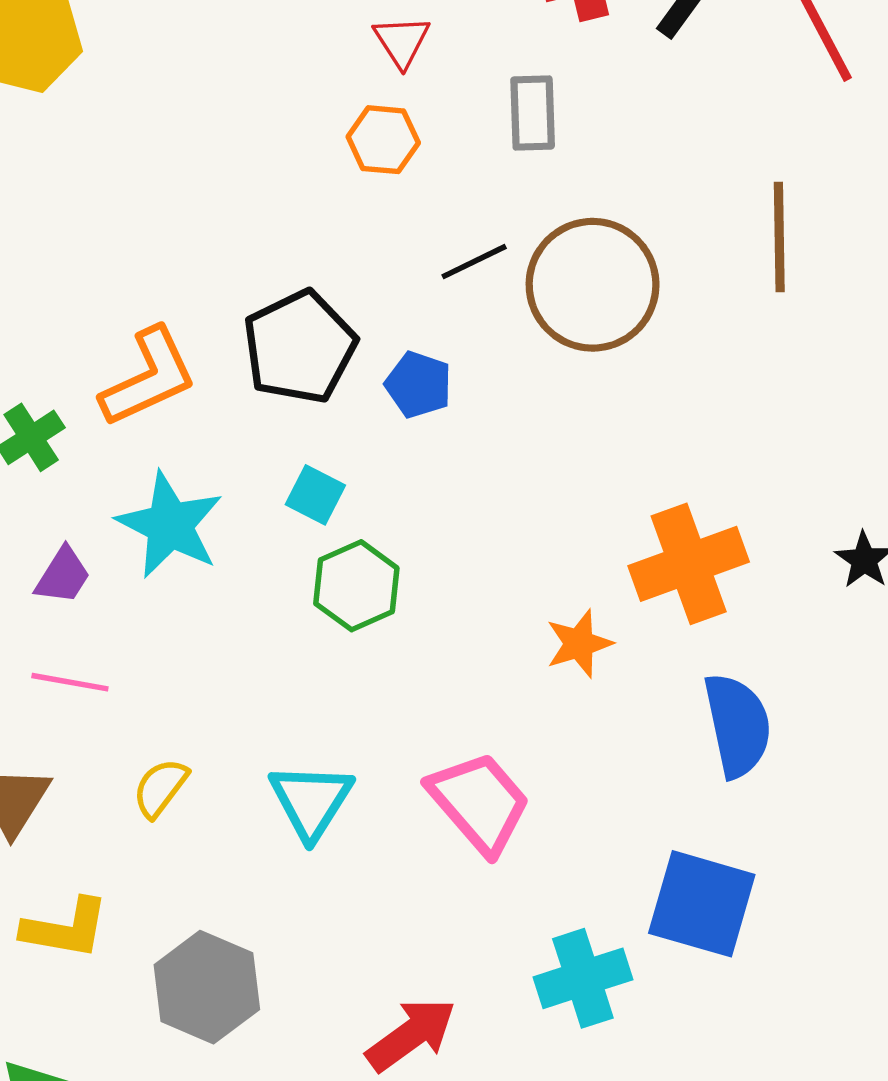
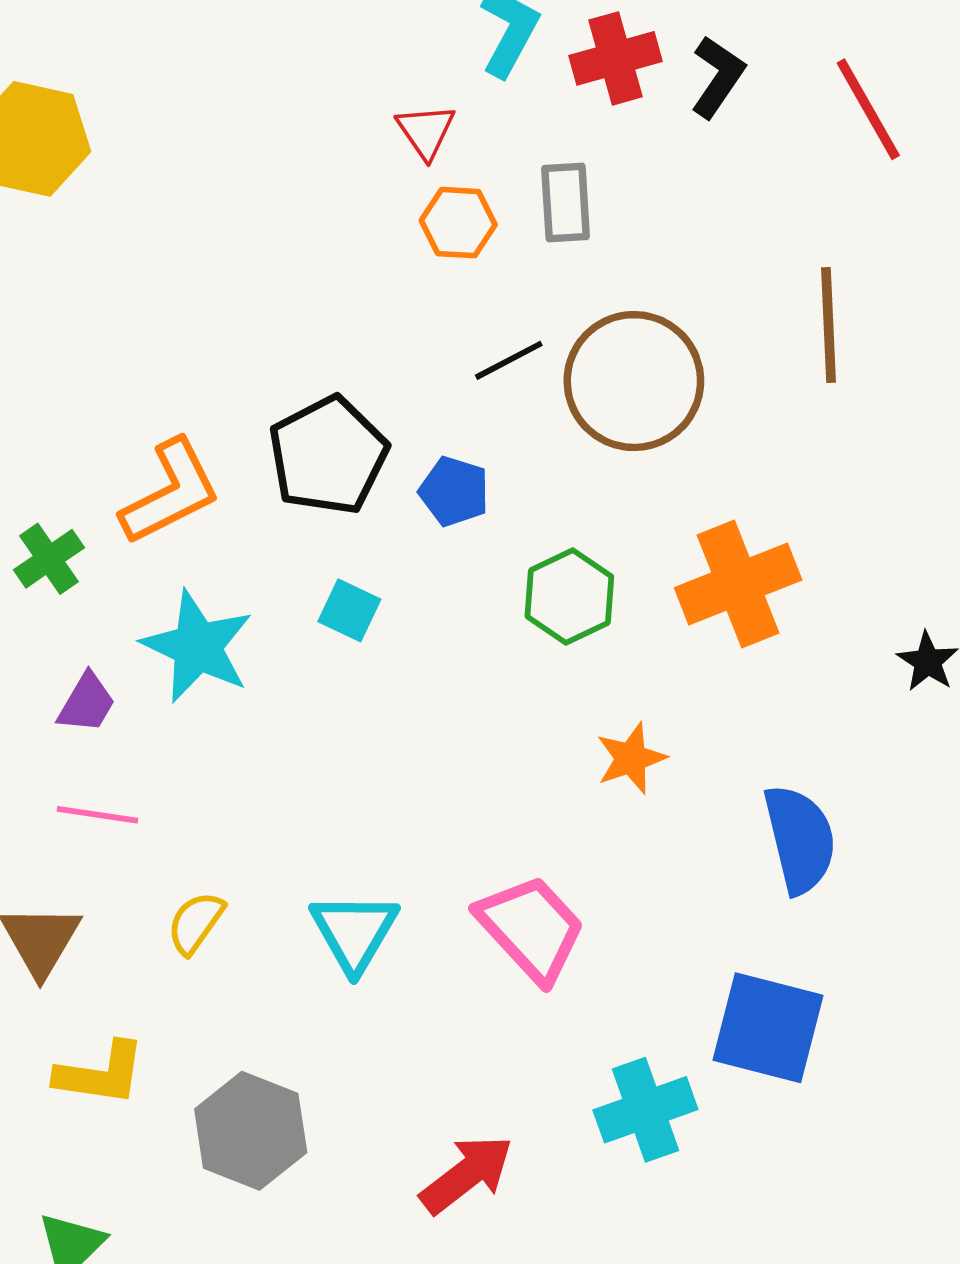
orange hexagon: (383, 140) -> (458, 223), moved
orange cross: (689, 564) -> (738, 584), moved
green hexagon: (356, 586) -> (569, 596), moved

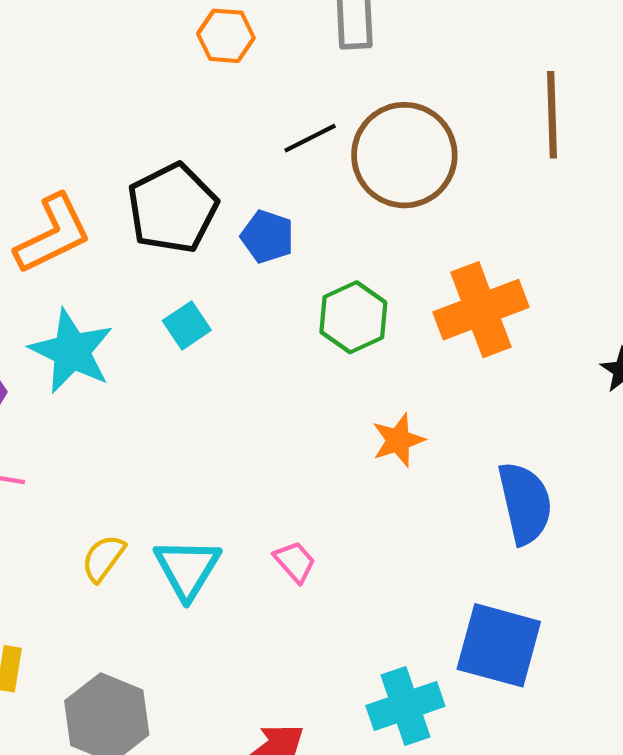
orange hexagon: (458, 223) -> (226, 36), moved
cyan square: (349, 610) -> (187, 325), turned 30
yellow semicircle: (196, 923) -> (103, 558), moved
pink trapezoid: (531, 928) -> (295, 562), moved, size x0.5

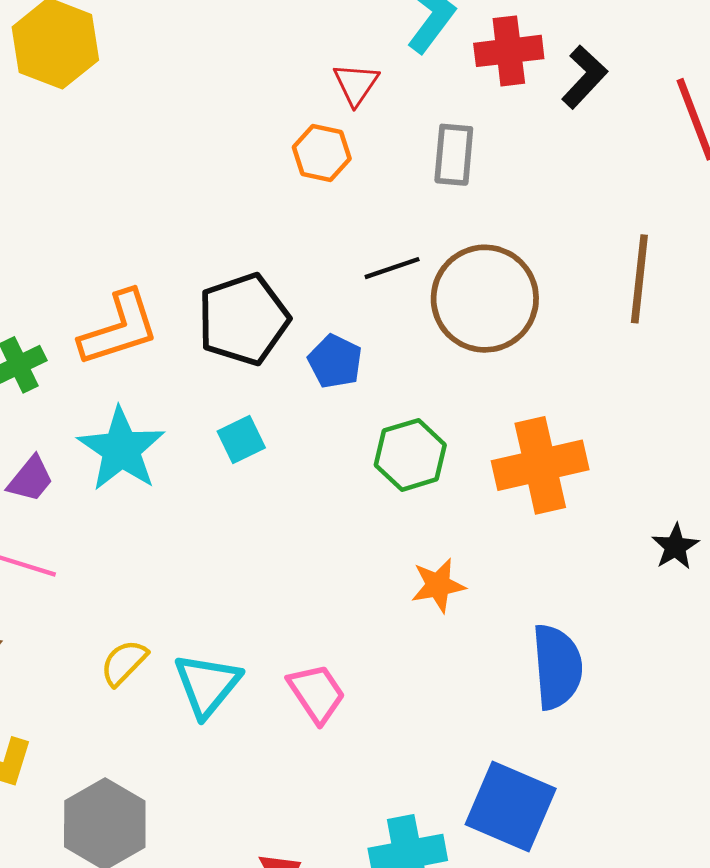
pink trapezoid: (295, 562) -> (317, 693), size x1.4

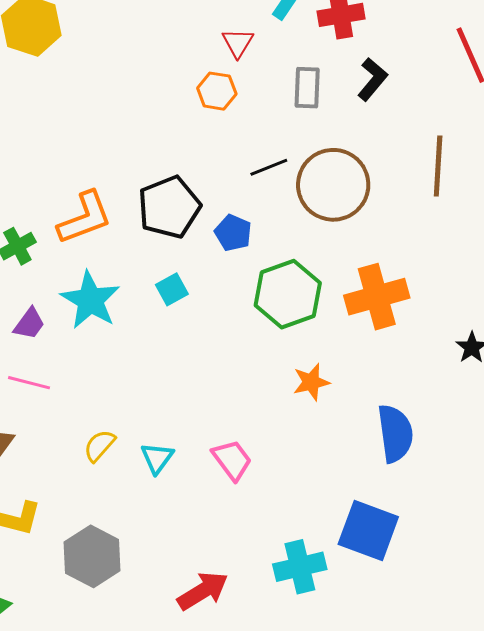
black L-shape: (584, 77) -> (372, 79), moved
green hexagon: (410, 455) -> (288, 294), size x1.4
cyan triangle: (207, 685) -> (157, 458), size x0.7

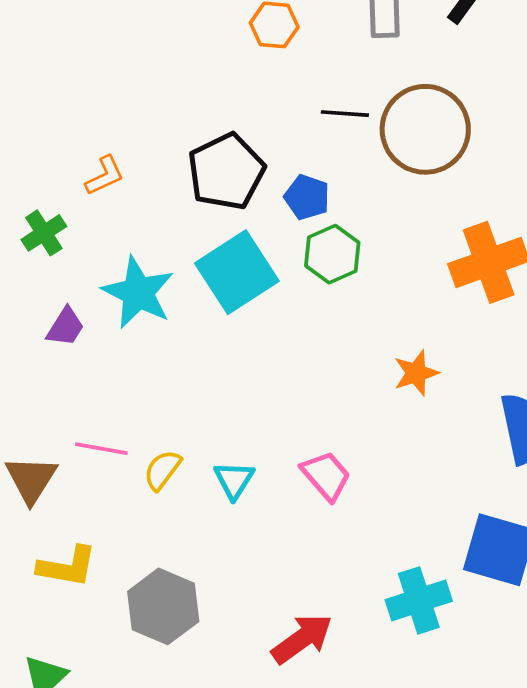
black line: (269, 167) -> (345, 114), turned 30
orange L-shape: (85, 218) -> (105, 176), moved, size x0.6
cyan square: (172, 289) -> (237, 272), size x2.0
green hexagon: (288, 294) -> (332, 254), moved, size x0.7
pink line: (29, 383) -> (101, 449), moved

